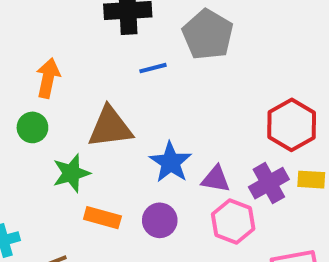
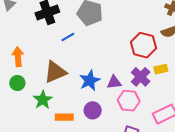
blue star: (171, 162) -> (90, 81), turned 30

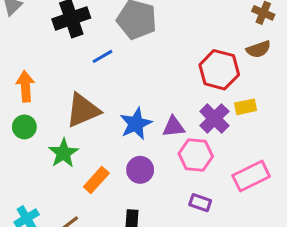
orange rectangle: (64, 117) -> (96, 180), turned -48

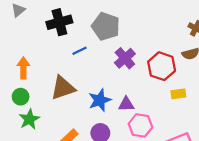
purple cross: (214, 118) -> (125, 58), moved
green star: (63, 153) -> (29, 119), moved

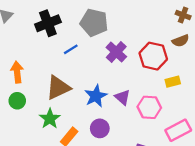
purple triangle: (126, 104) -> (122, 97), turned 49
green star: (29, 119) -> (50, 119), moved
pink hexagon: (141, 125) -> (149, 107), moved

